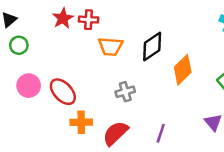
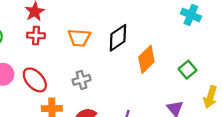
red cross: (89, 20) -> (36, 35), moved
gray cross: (125, 92) -> (82, 80), moved

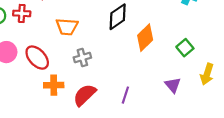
red cross: (36, 35) -> (22, 13), moved
orange trapezoid: (79, 38) -> (67, 27), moved

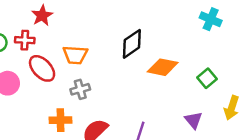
orange diamond: (145, 38) -> (163, 67), turned 56
red ellipse: (37, 58) -> (42, 68), moved
gray cross: (82, 58) -> (80, 89), moved

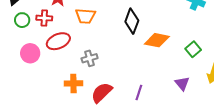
black diamond: (132, 44) -> (132, 21), turned -35
orange trapezoid: (75, 55) -> (86, 16), moved
red ellipse: (42, 68) -> (58, 41), turned -70

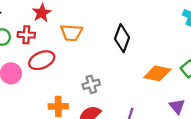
orange diamond: (157, 40) -> (157, 73), moved
gray cross: (90, 58) -> (91, 84), moved

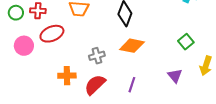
orange diamond: (157, 73) -> (132, 46), moved

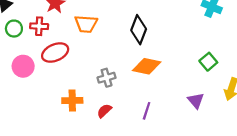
red semicircle: (95, 85) -> (104, 111), size x0.6

